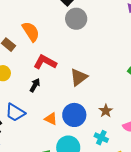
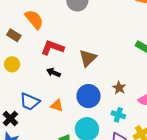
black arrow: (35, 85) -> (53, 73), moved, turned -88
orange triangle: (51, 119) -> (57, 105), moved

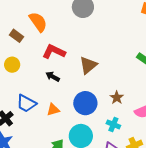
orange triangle: (57, 105) -> (53, 110), turned -40

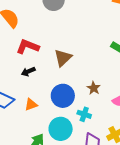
black arrow: (53, 77) -> (28, 72), turned -48
cyan cross: (113, 124) -> (84, 114), moved

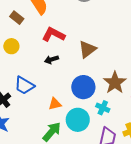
brown star: (94, 88) -> (115, 83), size x1.6
orange triangle: (31, 105) -> (55, 104), moved

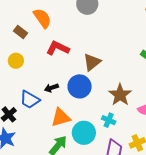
black arrow: (51, 59) -> (51, 88), moved
blue circle: (83, 87) -> (80, 86), moved
orange triangle: (55, 104) -> (61, 117), size x1.5

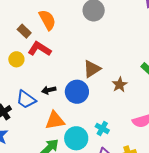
red L-shape: (58, 48) -> (39, 49), moved
brown star: (120, 95) -> (120, 85), moved, size x0.7

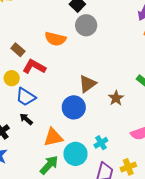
orange semicircle: (47, 20) -> (55, 39), moved, turned 135
black arrow: (49, 90) -> (26, 119), moved, turned 56
blue trapezoid: (26, 99) -> (26, 97), moved
cyan cross: (102, 128) -> (101, 143), turned 32

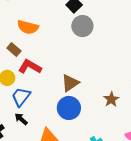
orange semicircle: (55, 39) -> (28, 27), moved
brown triangle: (88, 84) -> (70, 83), moved
blue trapezoid: (26, 97) -> (21, 97), turned 95

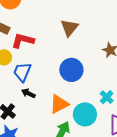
brown triangle: (70, 83) -> (69, 28), moved

